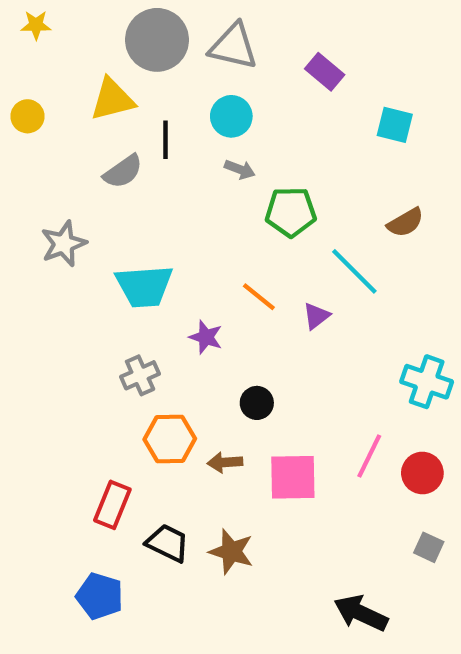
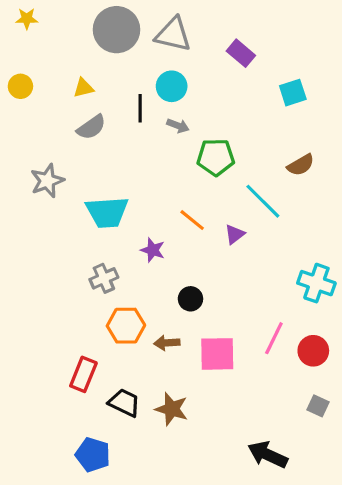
yellow triangle: (112, 99) -> (83, 88), moved, size x0.6
cyan square: (395, 125) -> (293, 93), turned -32
black line: (165, 140) -> (140, 108), moved
blue pentagon: (100, 596) -> (93, 455), moved

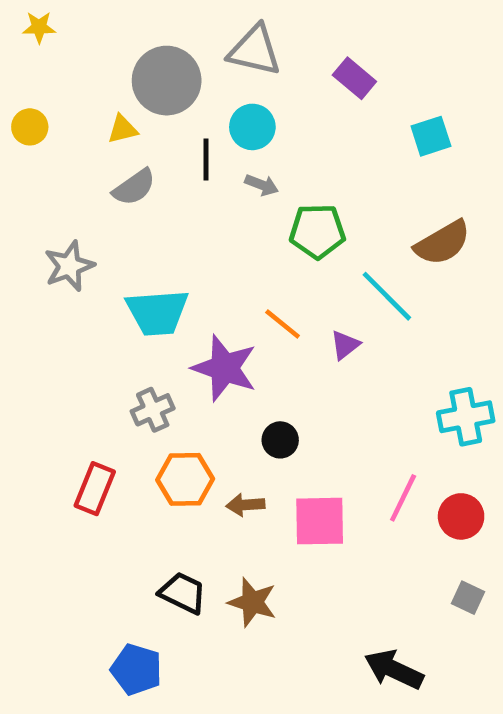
gray circle: (116, 30) -> (167, 81), moved
brown semicircle: (301, 165) -> (443, 243), size x1.4
purple star: (153, 250) -> (225, 368), size x1.8
cyan cross: (316, 283) -> (466, 417), turned -30
red rectangle: (83, 374) -> (95, 489), moved

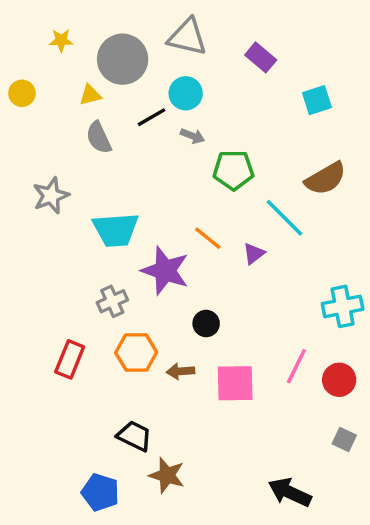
yellow star: (39, 27) -> (61, 40), moved
black line: (206, 159) -> (152, 117), turned 60
gray semicircle: (134, 187) -> (99, 138), turned 100
brown star: (252, 602) -> (167, 475), moved

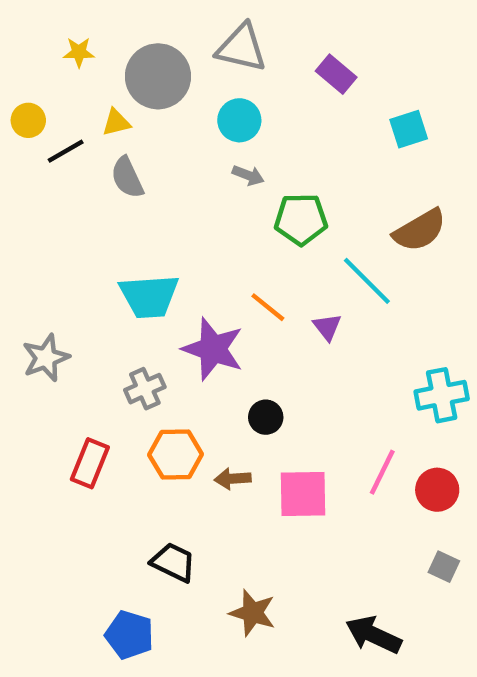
black line: (152, 117) -> (66, 151), moved
gray star: (51, 196) -> (46, 358), moved
purple triangle: (254, 254) -> (327, 327), turned -30
brown star: (167, 475) -> (253, 613), moved

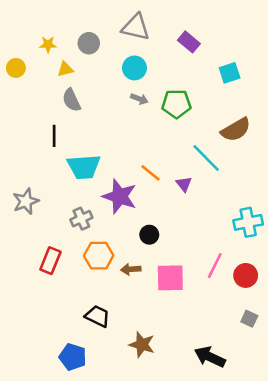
yellow star: (79, 52) -> (48, 44), moved
gray circle: (158, 76) -> (89, 43), size x0.6
black line: (66, 151) -> (54, 136), moved, turned -60
green pentagon: (301, 219) -> (176, 104), moved

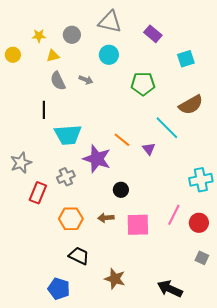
gray arrow: (139, 99) -> (86, 80), moved
orange hexagon: (99, 256) -> (71, 219), moved
red rectangle: (50, 261) -> (38, 193), moved

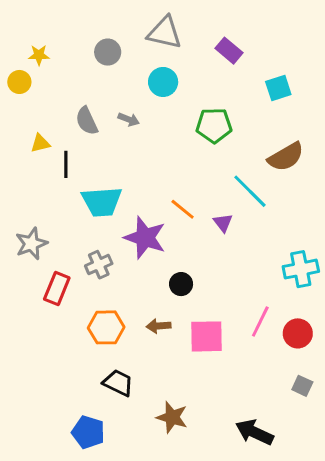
yellow star: (39, 36) -> (39, 55), moved
yellow triangle: (53, 56) -> (40, 143), moved

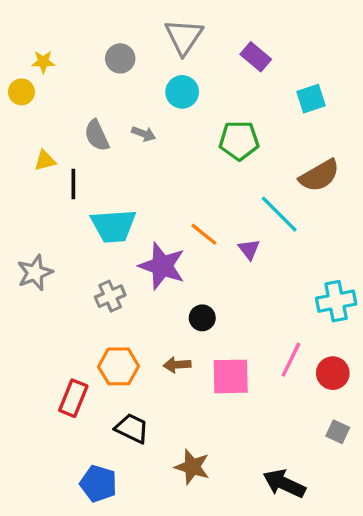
gray triangle: (165, 33) -> (184, 37), turned 51
red rectangle: (57, 289) -> (73, 398), moved

